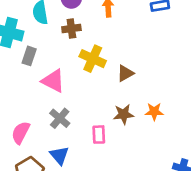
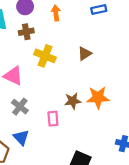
brown triangle: (125, 73) -> (85, 54), moved
orange star: (154, 112) -> (98, 97), size x1.5

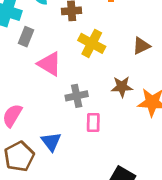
brown star: (73, 101) -> (122, 87), moved
gray cross: (20, 107) -> (77, 96), moved, turned 35

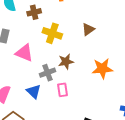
brown star: (122, 87) -> (66, 62), moved
blue triangle: (51, 142) -> (34, 91), moved

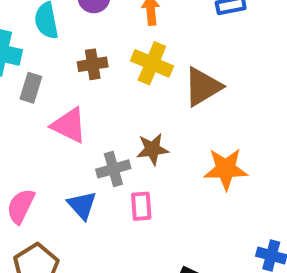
brown cross: (34, 12) -> (93, 64), moved
brown triangle: (88, 29) -> (203, 87), size x1.5
yellow cross: (52, 33) -> (152, 63), moved

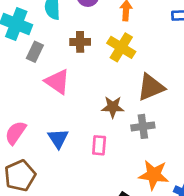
brown triangle: (203, 87) -> (151, 87), moved
gray cross: (113, 169) -> (143, 126), moved
orange star: (226, 169) -> (154, 175), moved

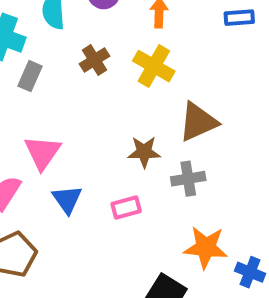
brown cross: (80, 42) -> (94, 60), turned -30
pink triangle: (57, 82) -> (42, 152), moved, turned 32
pink rectangle: (99, 145) -> (126, 207), turned 72

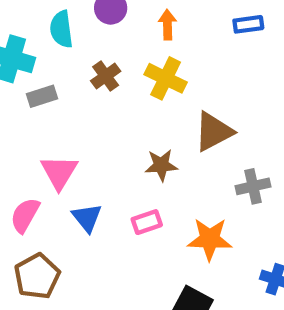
gray rectangle: (30, 76) -> (42, 96), turned 52
gray cross: (188, 179) -> (253, 186), moved
orange star: (206, 247) -> (210, 239), moved

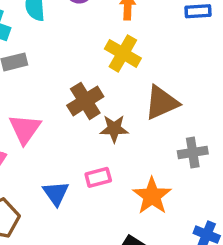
brown cross: (106, 76) -> (85, 101), moved, size x1.4
blue triangle: (87, 218) -> (56, 193), moved
orange star: (210, 239) -> (152, 196), turned 30

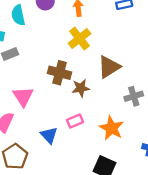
yellow cross: (123, 53) -> (80, 39), turned 30
brown cross: (85, 101) -> (60, 73), turned -35

